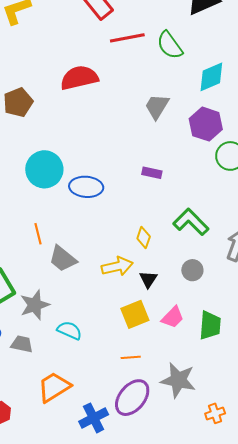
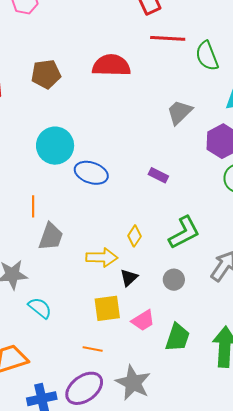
green L-shape: (191, 222) -> (184, 232), turned 93
gray trapezoid: (63, 259) -> (51, 237), turned -124

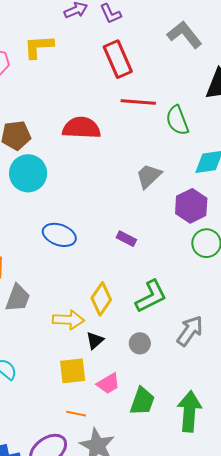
cyan circle: (55, 146) -> (28, 173), moved
yellow diamond: (134, 236) -> (101, 299), size x1.5
orange line: (93, 349) -> (76, 414), moved

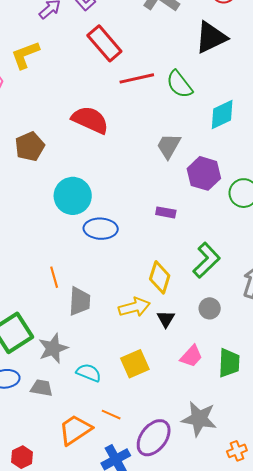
red semicircle: (81, 128) -> (90, 120), turned 39
cyan circle: (28, 173) -> (73, 196), moved
purple hexagon: (191, 206) -> (204, 173), moved
yellow square: (73, 371) -> (135, 364), moved
orange line: (76, 414) -> (111, 415), moved, turned 30

